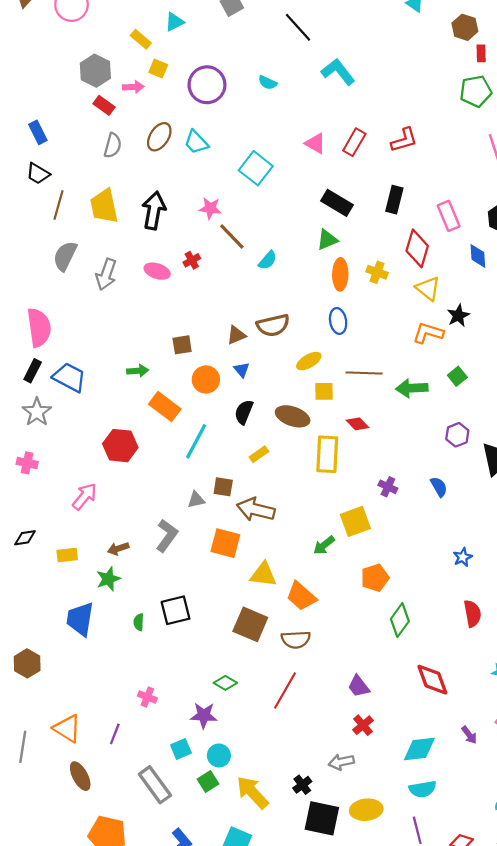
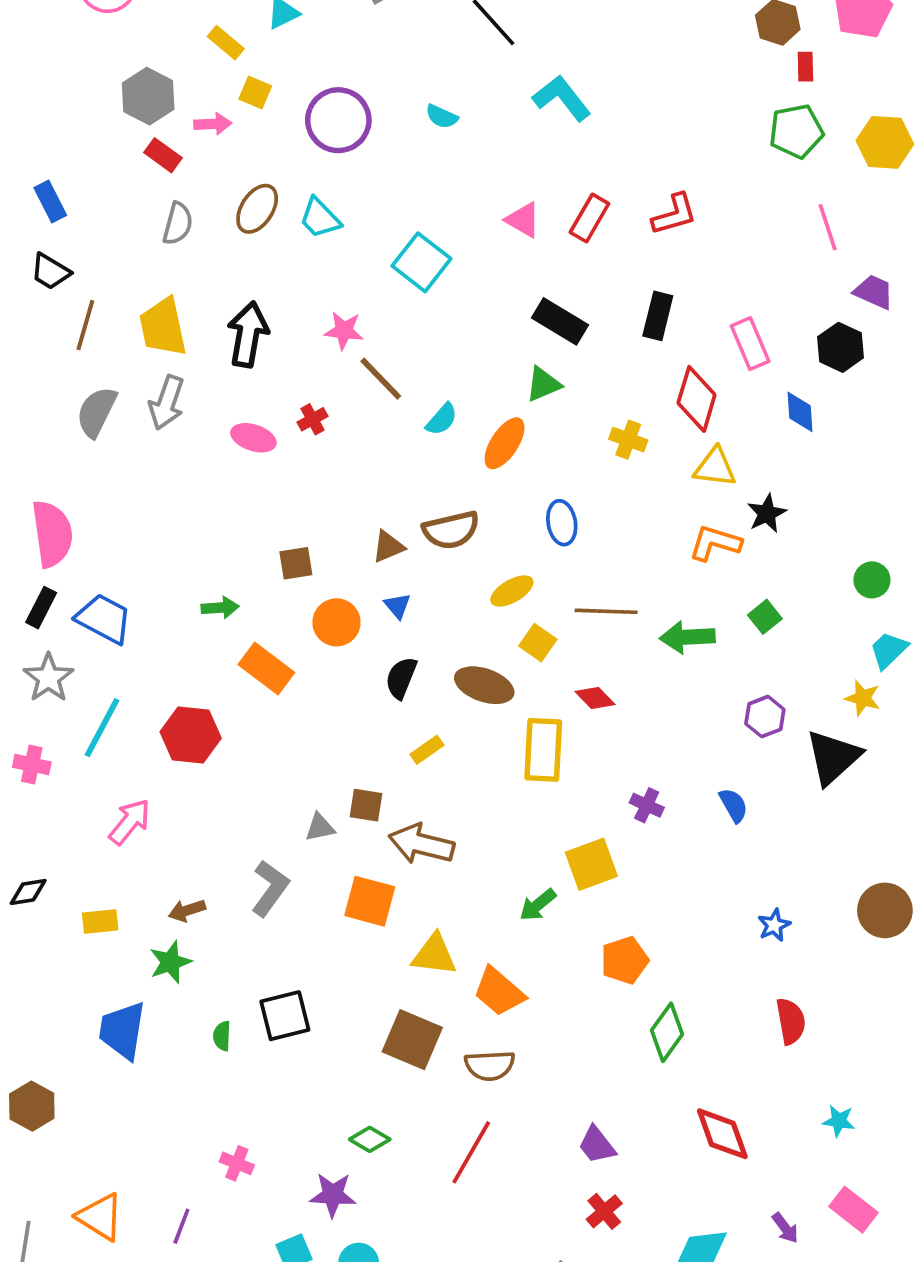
gray arrow: (106, 274) -> (167, 403), moved
orange ellipse: (340, 274) -> (505, 443), moved, turned 32
yellow triangle: (428, 288) -> (715, 467), turned -32
yellow square: (324, 391) -> (538, 643), turned 36
cyan line: (196, 441) -> (102, 728), moved

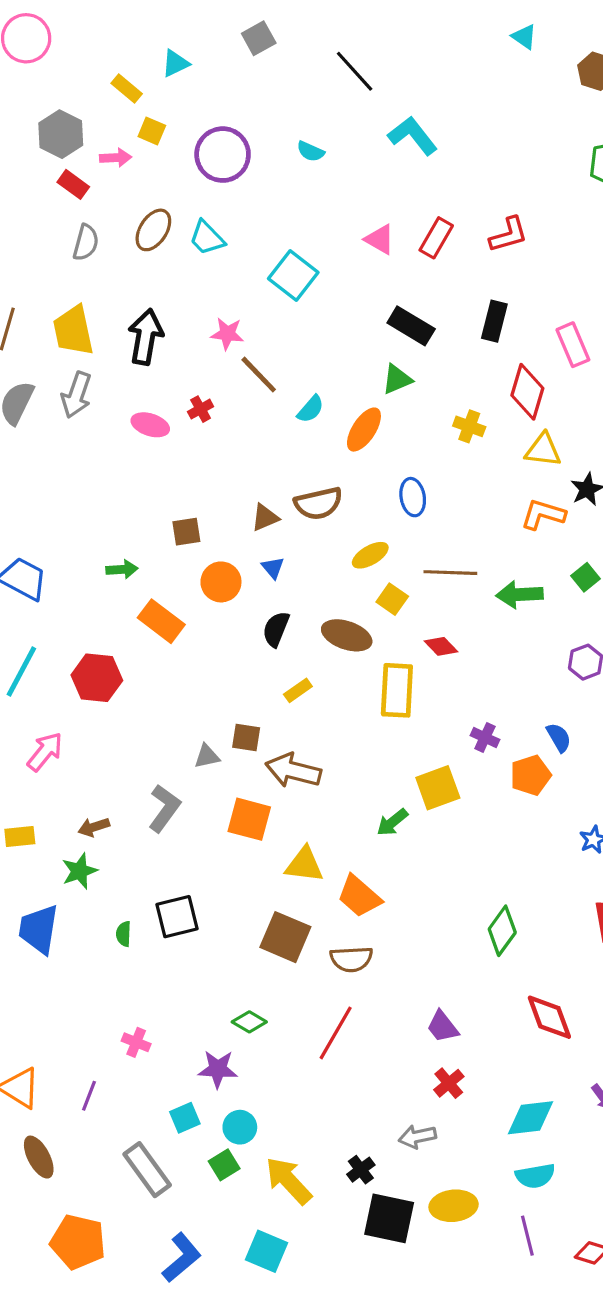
orange pentagon: (625, 960) -> (531, 775), moved

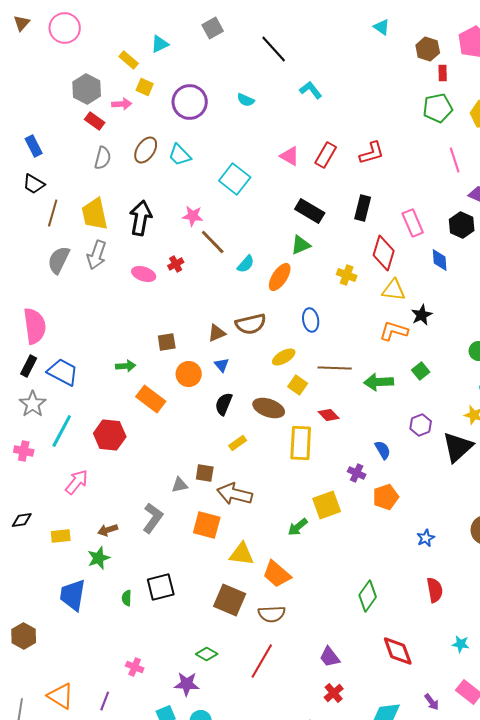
cyan L-shape: (413, 136) -> (311, 90), size x0.7
blue semicircle: (559, 737) -> (383, 450), moved

